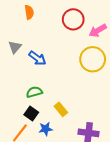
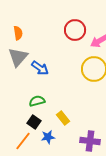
orange semicircle: (29, 12) -> (18, 33), moved
gray triangle: (15, 47) -> (18, 57), size x1.5

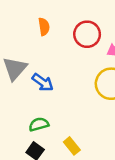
orange semicircle: (18, 33) -> (44, 27), moved

